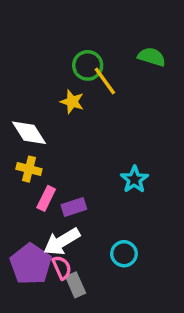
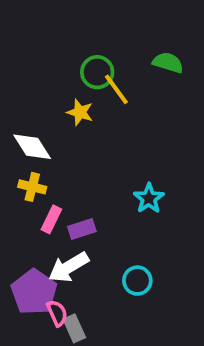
pink semicircle: (62, 268) -> (57, 313), moved
gray rectangle: (76, 285) -> (74, 328), moved

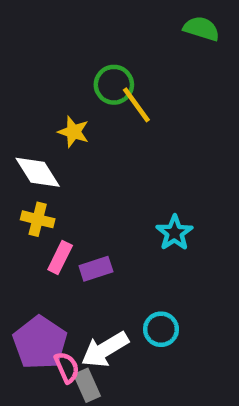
green semicircle: (168, 63) -> (201, 29), moved
yellow star: (80, 112) -> (74, 132), moved
white arrow: (69, 267) -> (105, 349), moved

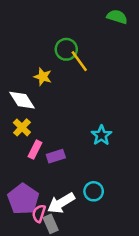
yellow cross: (38, 219) -> (22, 127), turned 30
pink semicircle: (67, 367) -> (39, 213), turned -138

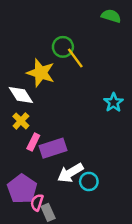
yellow star: (43, 77) -> (41, 73), size x1.6
cyan star: (101, 135) -> (114, 102), moved
purple rectangle: (56, 156) -> (53, 148), size x1.5
white arrow: (61, 203) -> (70, 173), moved

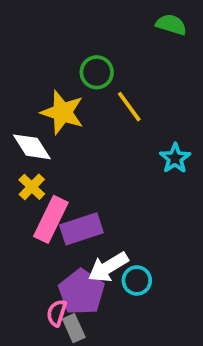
yellow line: (75, 58) -> (129, 107), moved
pink rectangle: (33, 142) -> (51, 219), size x1.6
purple pentagon: (22, 189) -> (81, 292), moved

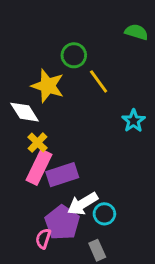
green semicircle: (171, 25) -> (136, 32), moved
yellow cross: (32, 187) -> (37, 143), moved
gray rectangle: (74, 328) -> (97, 250), moved

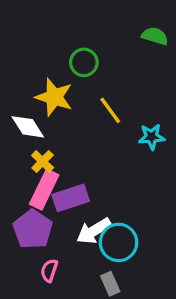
yellow line: (99, 81) -> (110, 110), moved
cyan star: (134, 121) -> (152, 137), turned 30
cyan circle: (104, 214) -> (119, 242), size x1.5
purple pentagon: (62, 223) -> (33, 229), moved

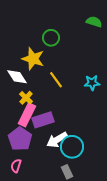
yellow line: (110, 110) -> (56, 80), moved
pink semicircle: (49, 271) -> (16, 166), moved

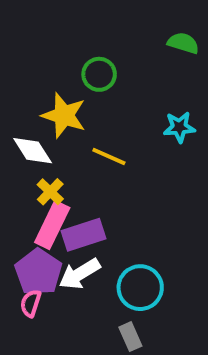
yellow line: (56, 80) -> (109, 157), turned -30
cyan star: (92, 83) -> (179, 127), moved
white arrow: (57, 140) -> (80, 274), moved
pink semicircle: (16, 166) -> (31, 303), moved

